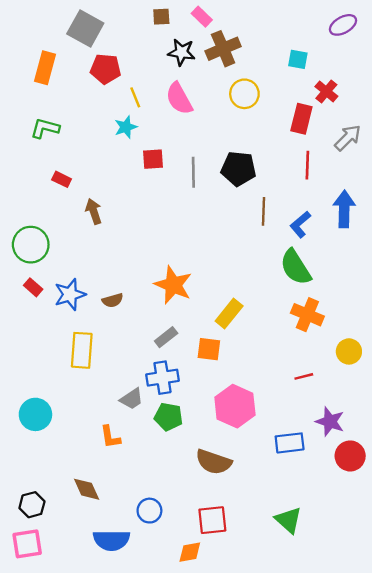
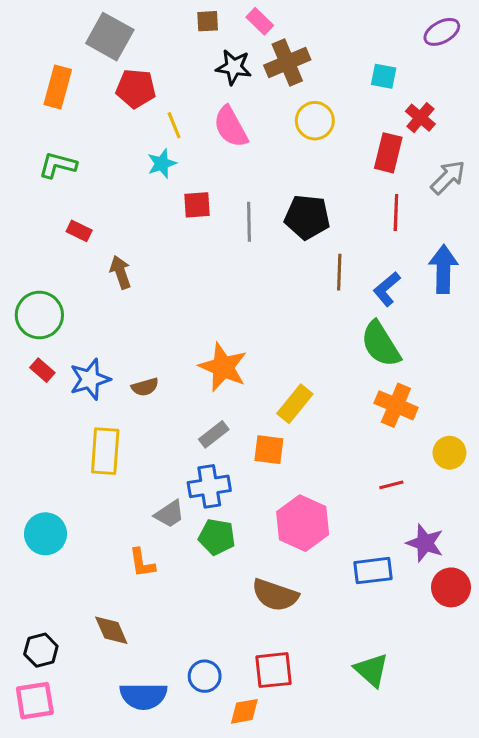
blue circle: (149, 511) -> (205, 676), moved

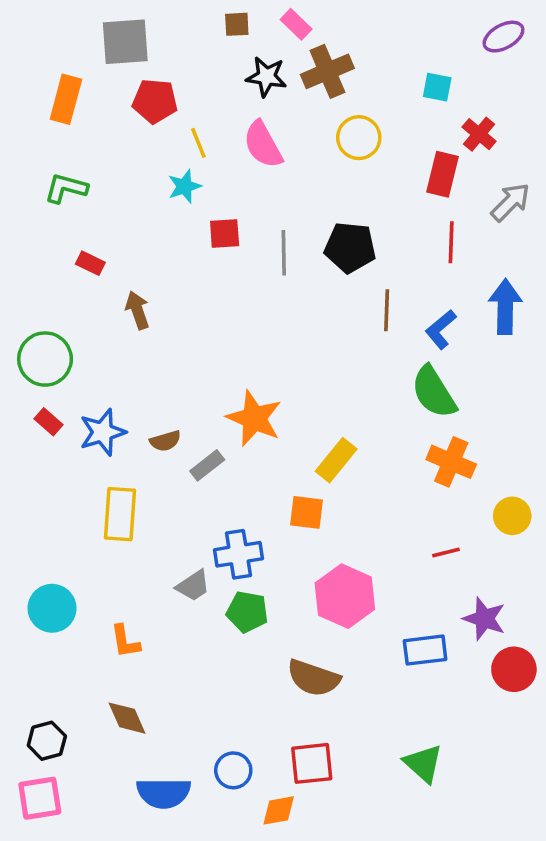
gray square: (110, 37) -> (125, 42), turned -33
gray rectangle: (214, 434) -> (207, 465), moved
orange L-shape: (142, 563) -> (125, 641), moved

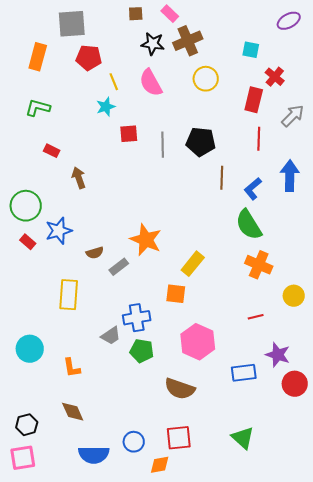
blue star: (103, 432) -> (59, 231), moved

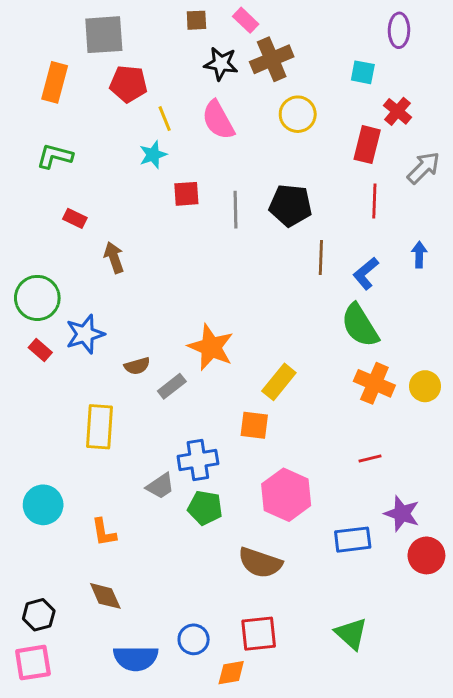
purple ellipse: (289, 21) -> (399, 30), moved, turned -60
blue arrow: (290, 176) -> (419, 255), size x0.6
yellow circle: (294, 296) -> (425, 386), moved

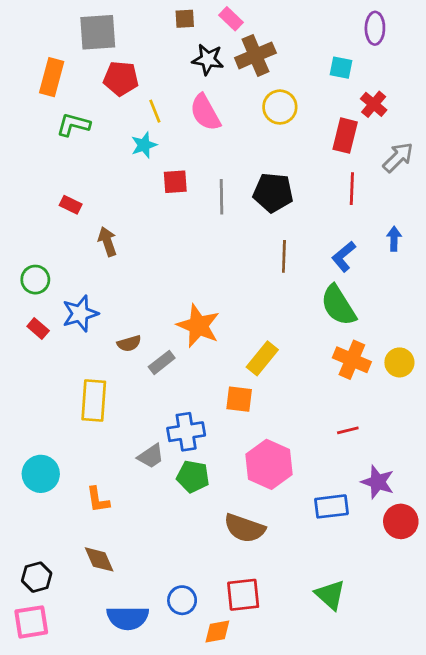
green L-shape: (55, 156) -> (73, 125), moved
brown line: (321, 257) -> (284, 256), moved
green circle: (37, 298) -> (35, 280), size x0.7

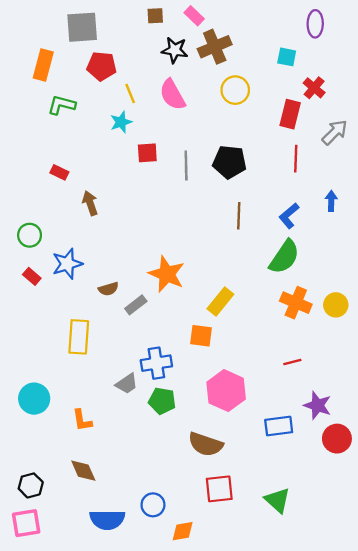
green semicircle: (338, 305) -> (284, 257), turned -114
red square: (243, 595) -> (219, 489), moved

